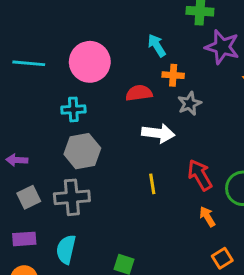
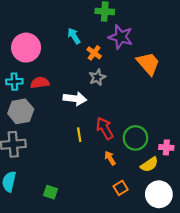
orange cross: (173, 75) -> (94, 53), moved, turned 32
red semicircle: (139, 93) -> (40, 83), moved
yellow line: (152, 184) -> (79, 135), moved

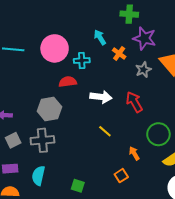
gray star: (97, 77) -> (143, 70), moved
cyan cross: (14, 82) -> (82, 61), moved
red arrow: (105, 128) -> (134, 102), moved
yellow line: (79, 135) -> (105, 131), turned -40
orange square: (121, 188) -> (121, 176), moved

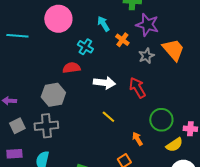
pink circle: (55, 48) -> (58, 19), moved
cyan cross: (82, 61) -> (85, 47), turned 35

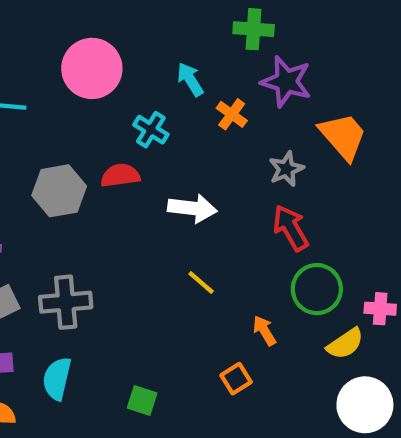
gray star: (146, 56) -> (286, 169), moved
red arrow: (137, 88) -> (291, 228), moved
gray hexagon: (53, 95) -> (59, 191), moved

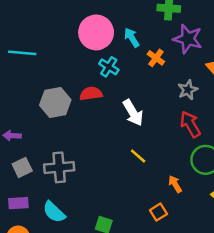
pink circle: (92, 68) -> (96, 32), moved
white arrow: (192, 208) -> (133, 113), turned 52
cyan semicircle: (57, 379) -> (54, 212), turned -60

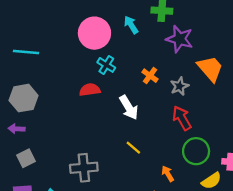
cyan arrow: (132, 38) -> (131, 25), moved
orange cross: (156, 58) -> (150, 76), moved
gray hexagon: (55, 102) -> (24, 98), moved
gray cross: (59, 167) -> (84, 168), moved

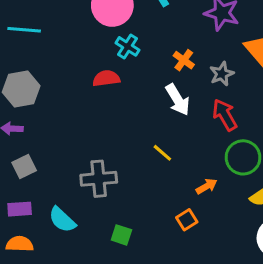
white arrow: (129, 107) -> (178, 100), moved
orange arrow: (168, 174) -> (207, 186), turned 91

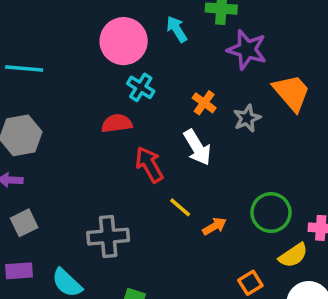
red arrow: (225, 115) -> (149, 165), moved
orange arrow: (207, 186) -> (214, 226), moved
orange square: (187, 220) -> (250, 283), moved

